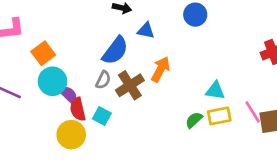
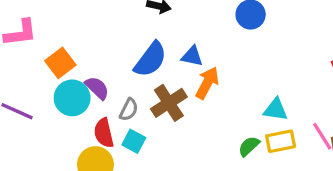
blue triangle: (146, 31) -> (192, 56), moved
gray semicircle: (103, 80) -> (129, 110), moved
purple semicircle: (69, 95) -> (97, 88), moved

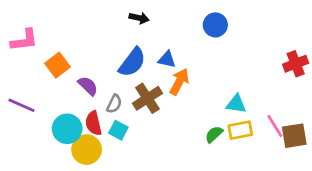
cyan circle: (72, 98) -> (67, 129), moved

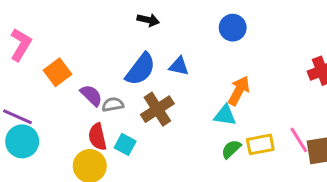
pink L-shape: (24, 40) -> (21, 45), turned -52
orange arrow: (179, 82) -> (239, 91), moved
gray semicircle: (114, 104) -> (113, 105), moved, turned -126
cyan triangle: (236, 104) -> (225, 115), moved
cyan circle: (67, 129) -> (22, 141), moved

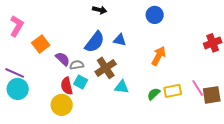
cyan triangle: (225, 115) -> (122, 87), moved
cyan square: (125, 144) -> (81, 82), moved

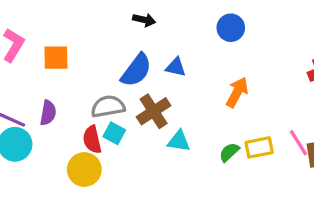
orange square: (41, 44) -> (56, 58), moved, turned 36
purple semicircle: (63, 59) -> (48, 113), moved, turned 56
gray semicircle: (77, 65) -> (108, 106), size x1.5

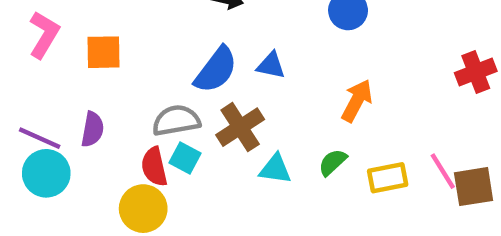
green semicircle: (229, 152) -> (333, 162), moved

